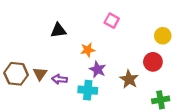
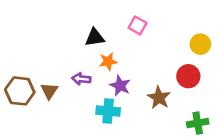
black triangle: (58, 30) -> (95, 37), moved
purple arrow: (60, 79) -> (81, 79), moved

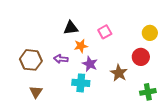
pink square: (138, 25) -> (105, 32), moved, turned 32
brown hexagon: (20, 91) -> (31, 60), moved
brown triangle: (49, 91) -> (36, 92), moved

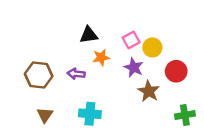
yellow circle: (150, 33) -> (152, 47), moved
purple star: (90, 64) -> (134, 68), moved
cyan cross: (81, 83) -> (90, 114), moved

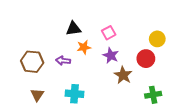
yellow circle: (152, 47) -> (157, 39), moved

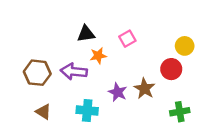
purple star: (111, 55) -> (118, 92), moved
purple arrow: (63, 61) -> (74, 72), size x1.5
brown triangle: (37, 95) -> (43, 112), turned -32

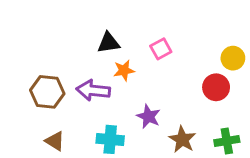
brown star: (144, 89) -> (182, 139), moved

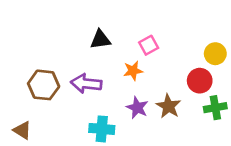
orange star: (124, 70) -> (133, 71), moved
brown star: (182, 139) -> (168, 106), moved
brown triangle: (55, 141) -> (22, 130), moved
green cross: (227, 141) -> (215, 108), moved

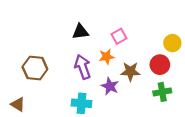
purple arrow: (86, 84) -> (83, 67), moved, turned 65
brown star: (168, 106) -> (130, 71), moved, turned -30
green cross: (215, 108) -> (162, 92), moved

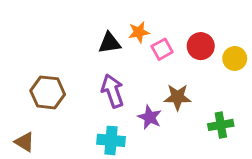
orange star: (106, 57) -> (139, 32), moved
red circle: (160, 65) -> (201, 46), moved

